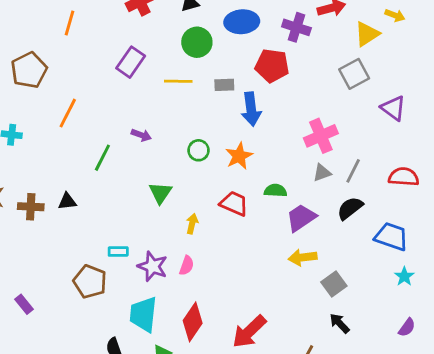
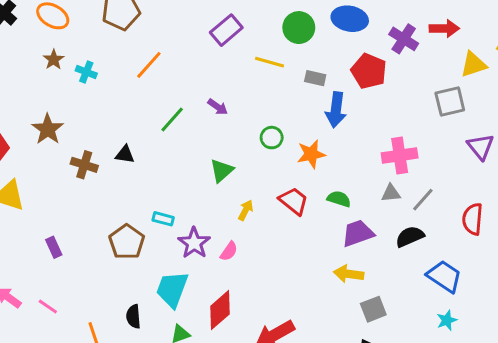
red semicircle: (404, 177) -> (473, 219), turned -104
brown cross: (31, 207) -> (84, 165), moved

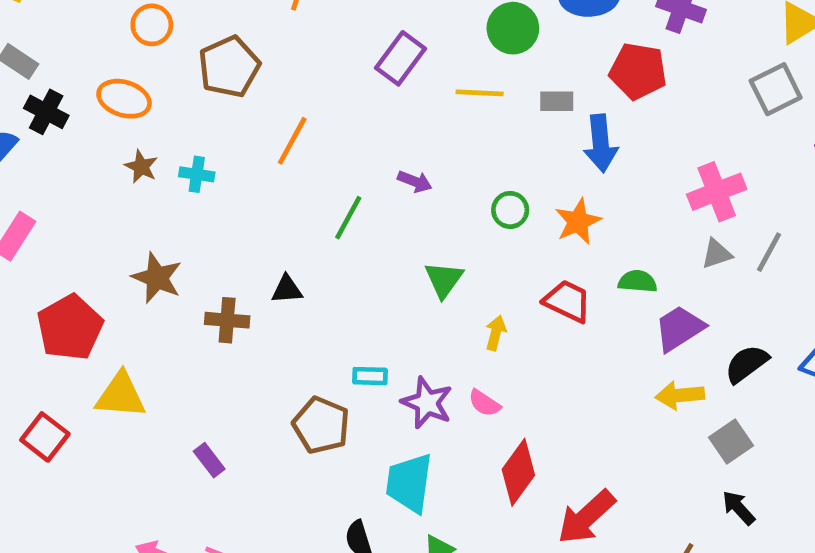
black semicircle: (410, 237) -> (747, 364), moved
pink semicircle: (229, 251) -> (484, 403), turned 102
red diamond: (220, 310) -> (518, 472), moved

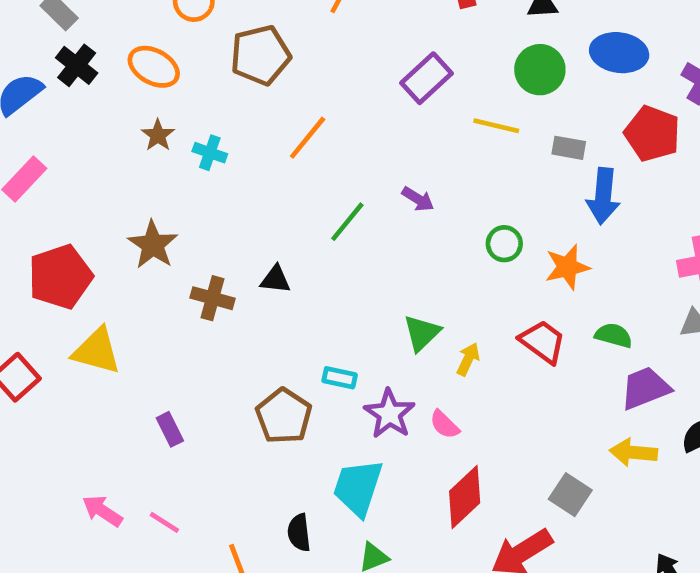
green triangle: (444, 280) -> (422, 333), moved
gray square: (731, 441) -> (570, 495), moved, turned -33

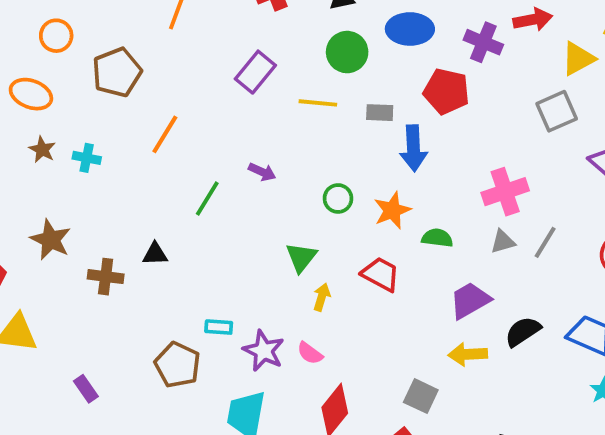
green triangle: (422, 333) -> (301, 257), moved
green semicircle: (614, 335) -> (437, 238), moved

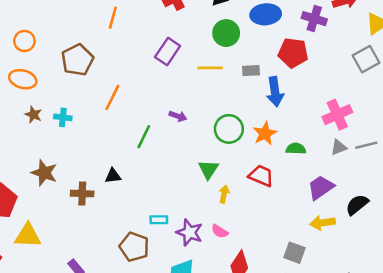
orange circle: (56, 36) -> (24, 41), moved
green circle: (338, 198) -> (229, 129), size x1.5
gray line: (545, 242) -> (366, 145), turned 50

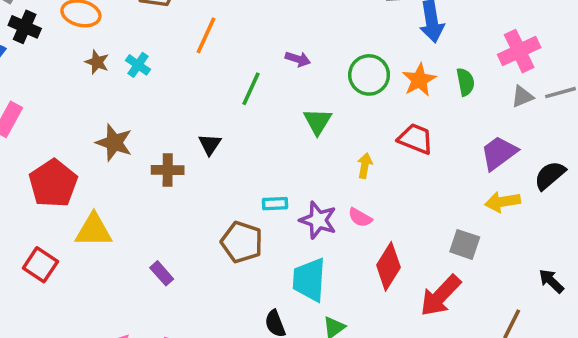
cyan cross: (63, 117) -> (138, 65), turned 30
green semicircle: (296, 149) -> (465, 82), moved, turned 78
green triangle: (208, 169) -> (318, 121), moved
black triangle: (113, 176) -> (210, 144), turned -48

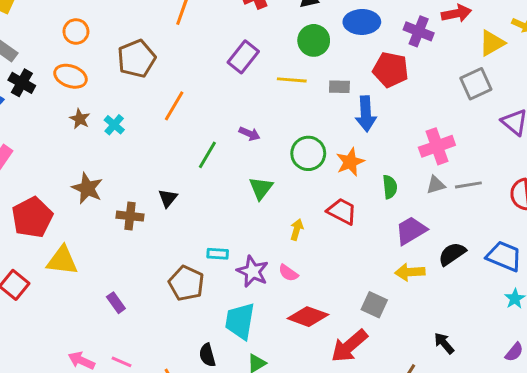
green semicircle: (465, 82) -> (390, 187), moved
red diamond: (388, 266) -> (308, 317), turned 72

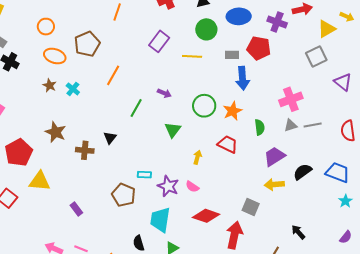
orange ellipse: (71, 76) -> (55, 56), moved
gray rectangle: (339, 87) -> (232, 55), moved
red arrow: (349, 346) -> (234, 235), turned 144

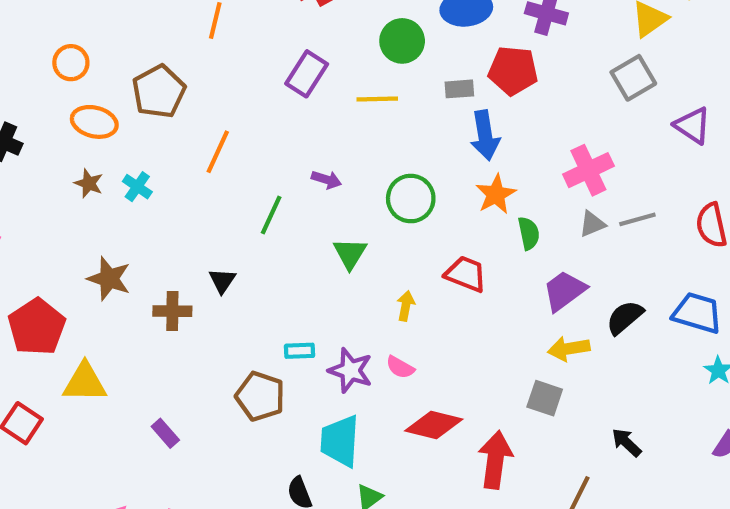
orange star: (233, 111) -> (496, 194), moved
gray square: (251, 207) -> (545, 398), moved

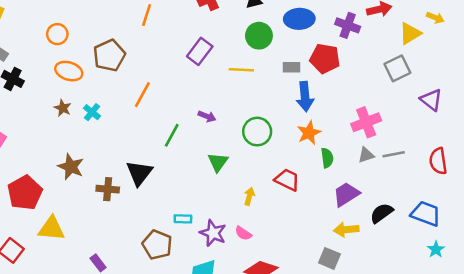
black triangle: (222, 281) -> (139, 173), size x1.6

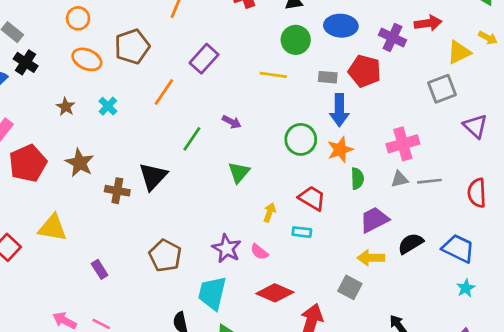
purple rectangle: (200, 51) -> (204, 59), moved
brown star: (63, 108) -> (66, 107), moved
green circle: (257, 132) -> (301, 139), moved
red pentagon: (25, 193) -> (28, 163), moved
cyan rectangle: (183, 219) -> (302, 232), moved

